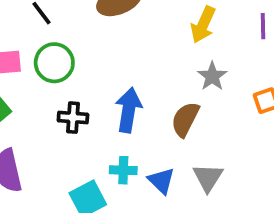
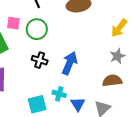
brown semicircle: (185, 119) -> (112, 81), moved, turned 42

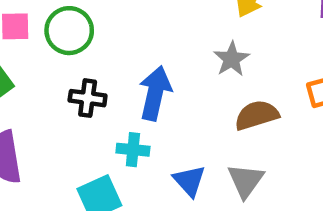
gray star: (117, 56) -> (232, 59), moved
cyan cross: (59, 94) -> (133, 150), moved

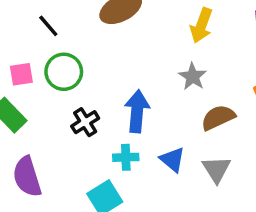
black cross: (88, 98) -> (85, 122), turned -32
blue triangle: (189, 181) -> (172, 160), moved

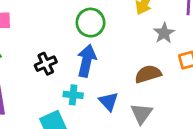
green circle: (64, 72) -> (90, 23), moved
gray star: (193, 77) -> (164, 33), moved

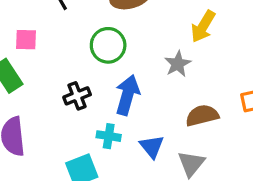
green circle: (90, 23) -> (108, 45), moved
gray star: (164, 33) -> (178, 64), moved

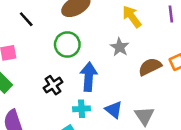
yellow arrow: (203, 26) -> (132, 17), turned 125
brown semicircle: (202, 115) -> (150, 67), moved

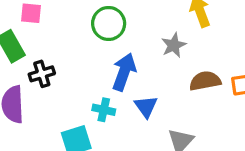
black cross: (53, 85) -> (42, 74), moved
blue triangle: (114, 110) -> (146, 106), moved

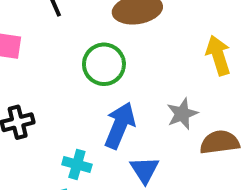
gray star: (174, 45) -> (182, 114), moved
cyan cross: (104, 110) -> (77, 164), moved

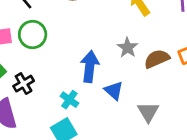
green circle: (104, 64) -> (33, 34), moved
cyan cross: (77, 164) -> (69, 100), turned 36

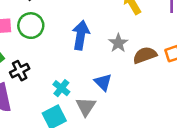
blue arrow: (90, 67) -> (81, 35), moved
gray triangle: (148, 112) -> (86, 107), moved

